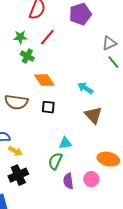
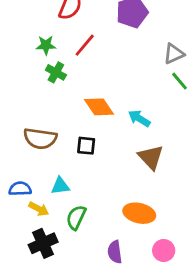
orange diamond: (44, 80) -> (99, 107), moved
cyan triangle: (65, 143) -> (60, 186), moved
orange ellipse: (108, 159) -> (139, 213), moved
green semicircle: (55, 161) -> (76, 217), moved
pink circle: (91, 179) -> (164, 251), moved

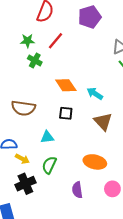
black square: (86, 146) -> (66, 113), moved
cyan triangle: (60, 186) -> (47, 137), moved

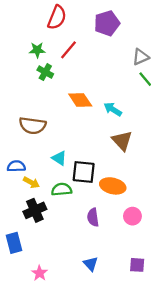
black square: (66, 113) -> (84, 172), moved, size x1.5
cyan triangle: (47, 137) -> (59, 158), turned 40
green semicircle: (49, 165) -> (62, 189), turned 60

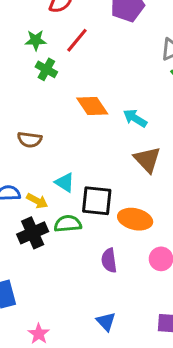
brown semicircle: (33, 126) -> (30, 140), size x0.7
yellow arrow: (31, 182) -> (37, 201), moved
black cross: (35, 210) -> (33, 233), moved

